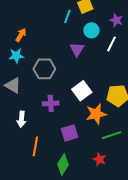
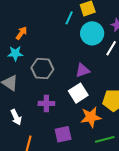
cyan circle: (91, 30) -> (92, 33), size x1.5
purple triangle: (77, 49) -> (83, 70), moved, turned 35
white arrow: (21, 119) -> (16, 117), turned -35

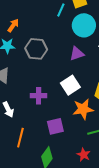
gray hexagon: (42, 69) -> (36, 49), moved
purple triangle: (83, 70) -> (77, 54), moved

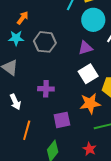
white square: (70, 85) -> (88, 74), moved

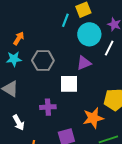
white square: (88, 74) -> (69, 84), moved, turned 36

